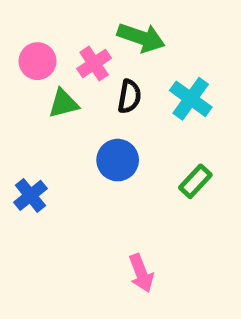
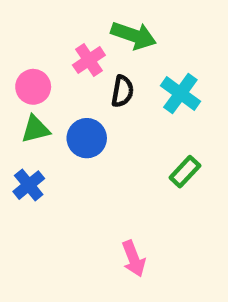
pink circle: (38, 61) -> (33, 87), moved
green triangle: (63, 104) -> (35, 129), moved
blue circle: (118, 160) -> (87, 138), moved

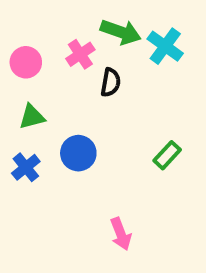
pink circle: (33, 87) -> (26, 62), moved
cyan cross: (180, 94) -> (165, 46), moved
blue circle: (87, 138) -> (78, 153), moved

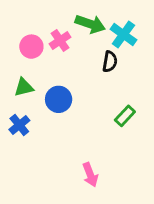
pink circle: (26, 62) -> (31, 47), moved
black semicircle: (111, 82) -> (110, 62), moved
blue circle: (78, 153) -> (59, 99), moved

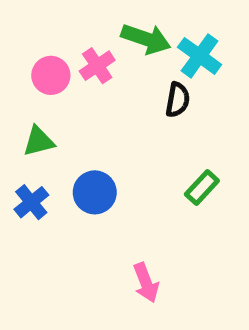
blue circle: (59, 99) -> (95, 192), moved

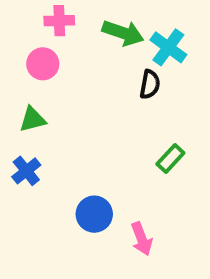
pink cross: (97, 66) -> (59, 21), moved, turned 32
blue circle: (95, 192) -> (94, 214), moved
pink arrow: (146, 283) -> (142, 239), moved

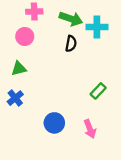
cyan cross: (168, 47) -> (97, 27), turned -36
black semicircle: (150, 84) -> (71, 44), moved
pink arrow: (142, 239) -> (90, 129), moved

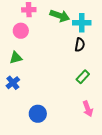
black semicircle: (71, 44) -> (80, 45), moved
blue circle: (54, 123) -> (38, 114), moved
pink arrow: (90, 129) -> (88, 109), moved

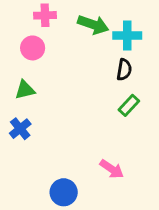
green rectangle: (83, 77) -> (129, 105), moved
pink arrow: (88, 109) -> (112, 169), moved, turned -35
blue circle: (38, 114) -> (64, 192), moved

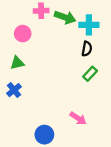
pink cross: (45, 15) -> (41, 11), moved

